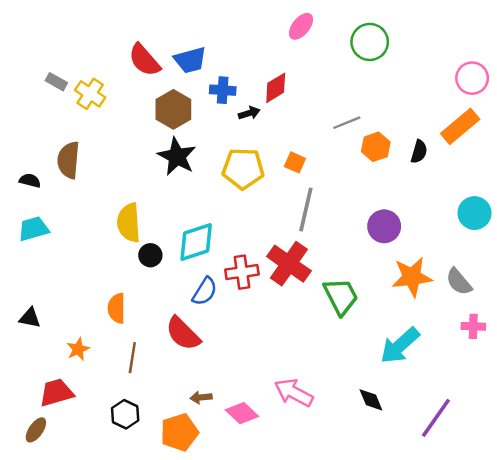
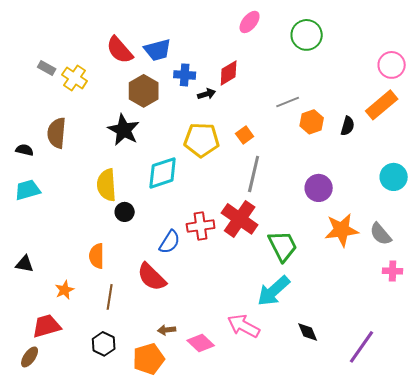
black star: (177, 156) -> (124, 130), moved
orange square: (295, 162) -> (245, 135), turned 30
cyan diamond: (196, 242) -> (163, 173), moved
cyan arrow: (400, 346) -> (274, 291), moved

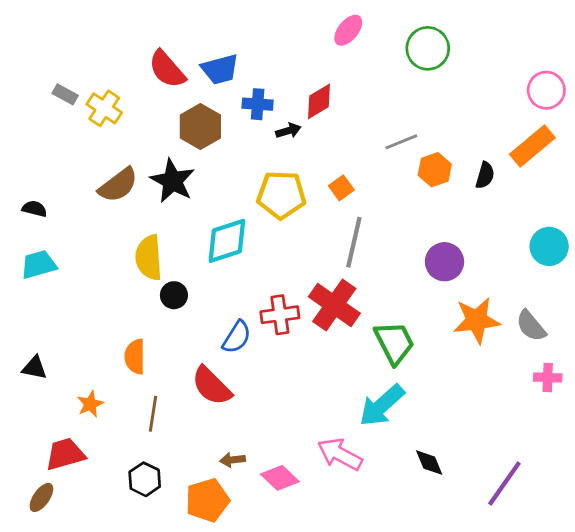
brown semicircle: (57, 133) -> (118, 185), moved, turned -132

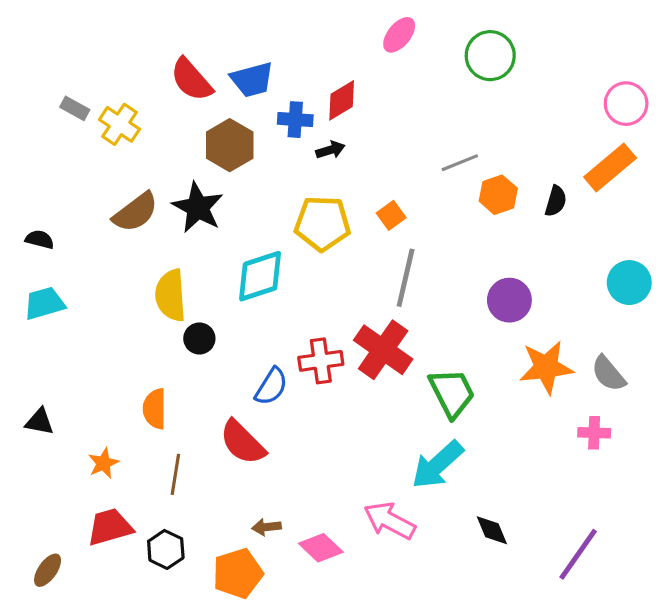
red diamond: (319, 101) -> (342, 100), moved
pink cross: (548, 378) -> (594, 433), moved
red trapezoid: (65, 454) -> (110, 527), moved

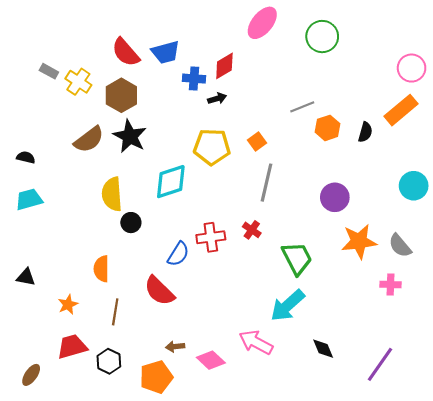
pink ellipse: (399, 35) -> (262, 23), size x1.4
brown hexagon: (230, 145) -> (121, 95), moved
red cross: (383, 350) -> (252, 230), size x0.5

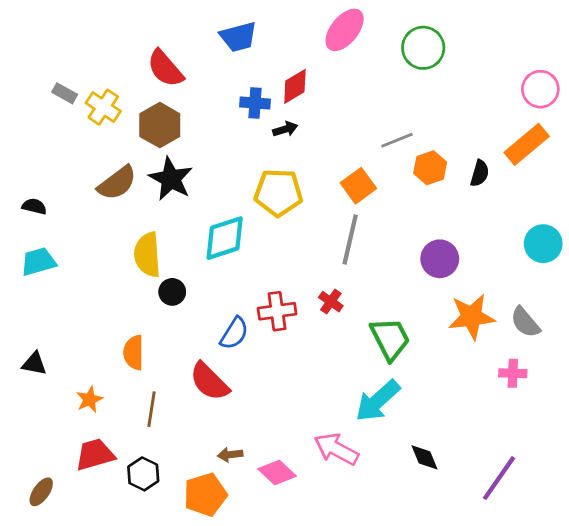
blue trapezoid: (166, 52) -> (238, 37), moved
orange square: (257, 142) -> (358, 186), moved, size x1.4

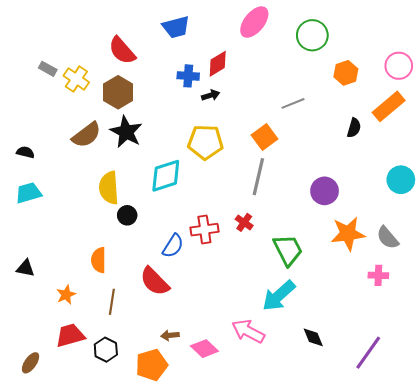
orange hexagon: (430, 168) -> (346, 73), moved

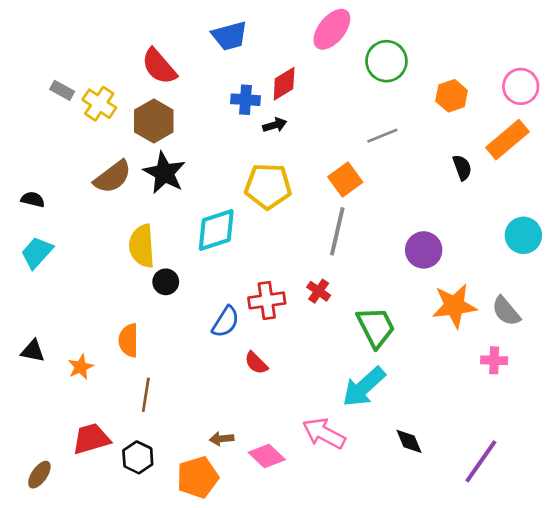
green circle: (312, 35) -> (386, 61), moved
black semicircle: (354, 128) -> (462, 168), turned -36
cyan trapezoid: (28, 193) -> (37, 253), turned -32
red semicircle: (155, 281) -> (256, 363), moved, size x0.6
orange star: (66, 295) -> (81, 367), moved

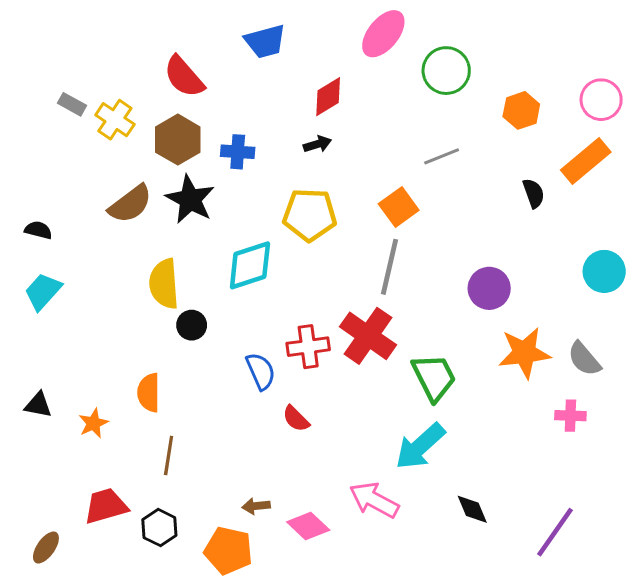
blue cross: (246, 100) -> (238, 152), moved
red cross: (319, 291) -> (368, 336), size x2.0
blue semicircle: (226, 322) -> (261, 371), turned -56
orange pentagon: (198, 477) -> (228, 551), turned 30

